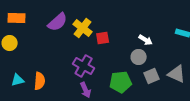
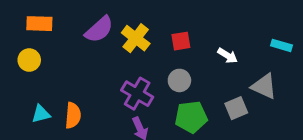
red square: (103, 38) -> (181, 41), moved
gray circle: (139, 57) -> (179, 80), moved
gray triangle: (177, 74) -> (264, 86), moved

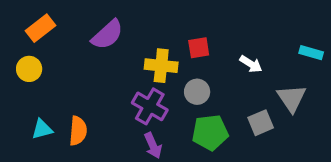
orange rectangle: (39, 24) -> (40, 28), turned -40
yellow cross: (136, 38) -> (161, 66), moved, turned -32
gray triangle: (264, 86) -> (292, 98), turned 32

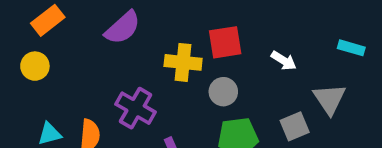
red square: (199, 48) -> (225, 42), size x1.4
purple cross: (150, 106) -> (136, 108), moved

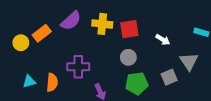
orange rectangle: (48, 20) -> (42, 33), moved
yellow cross: (183, 62) -> (102, 24), moved
purple cross: (136, 108) -> (78, 67), turned -30

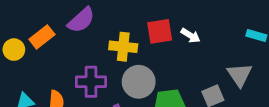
yellow cross: (102, 24) -> (123, 47), moved
white arrow: (163, 40) -> (190, 36), moved
gray circle: (128, 57) -> (139, 82), moved, size x1.5

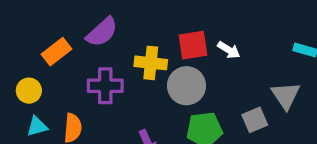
yellow circle: (14, 50) -> (29, 91), moved
purple cross: (91, 82) -> (105, 86), moved
gray circle: (139, 82) -> (187, 86), moved

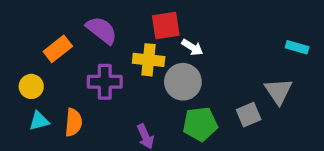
purple semicircle: (102, 32) -> (102, 30), turned -100
red square: (193, 45) -> (166, 25), moved
white arrow: (229, 50) -> (192, 47), moved

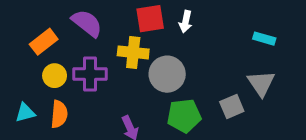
white arrow: (192, 47) -> (186, 22), moved, turned 70
cyan rectangle: (297, 47) -> (264, 39), moved
yellow circle: (31, 86) -> (55, 76), moved

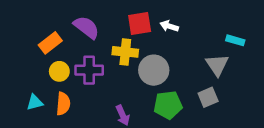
white arrow: (186, 22) -> (169, 26), turned 96
gray triangle: (261, 83) -> (217, 65), moved

